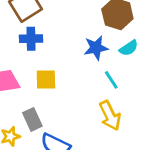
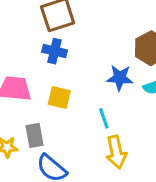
cyan line: (111, 80) -> (104, 118), moved

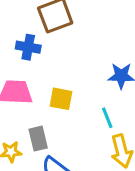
blue cross: (54, 51) -> (28, 47), moved

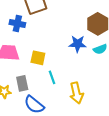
cyan line: (107, 118) -> (52, 77), moved

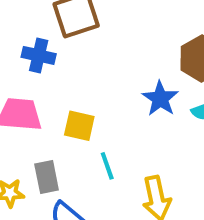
blue star: (78, 44) -> (160, 99), turned 30

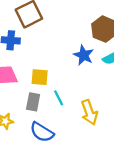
gray rectangle: (47, 177) -> (33, 102), moved, turned 30

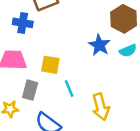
gray rectangle: (33, 102) -> (30, 90), moved

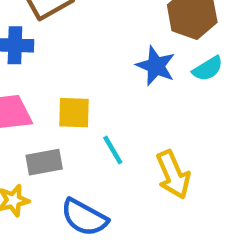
gray rectangle: (30, 90) -> (44, 162), turned 72

